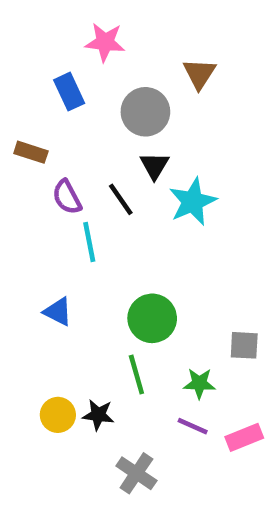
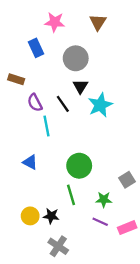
brown triangle: (199, 74) -> (98, 22), moved
gray square: (244, 345) -> (127, 180), turned -35
gray cross: (136, 473) -> (58, 246), moved

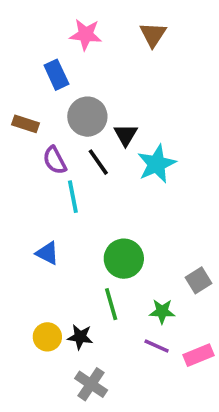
gray circle: (76, 58) -> (87, 117), moved

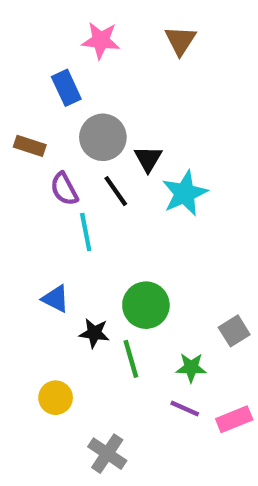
black star: (80, 337) -> (94, 333), moved

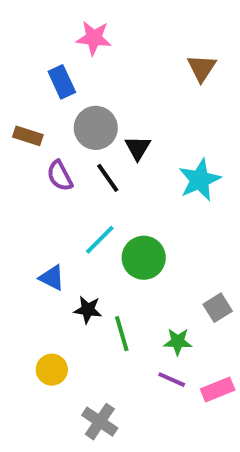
brown triangle: (180, 40) -> (202, 68), moved
cyan star: (185, 193) -> (200, 180), moved
cyan line: (86, 232) -> (100, 240), moved, turned 56
green circle: (146, 305) -> (144, 258), moved

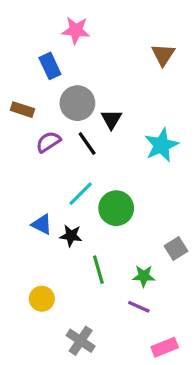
purple semicircle: (60, 176) -> (48, 142), turned 85
black star: (88, 310) -> (71, 236), moved
pink rectangle: (218, 390) -> (165, 347), moved

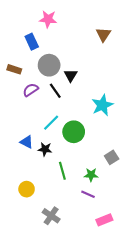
cyan star: (161, 145) -> (102, 105), moved

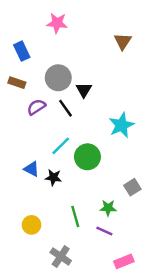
blue rectangle: (32, 42) -> (22, 51), moved
green line: (62, 171) -> (75, 216), moved

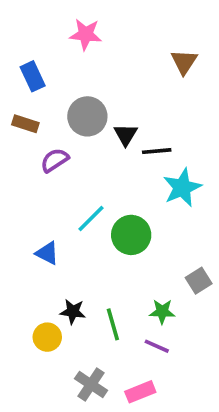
black line: (66, 108) -> (157, 151), moved, turned -60
black star: (53, 177) -> (73, 312), moved
pink rectangle: (124, 261) -> (140, 392), moved

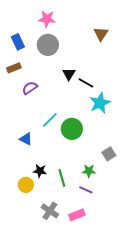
gray circle: (87, 116) -> (48, 45), moved
brown rectangle: (25, 124) -> (14, 68), turned -40
black line: (157, 151) -> (86, 83), turned 35

